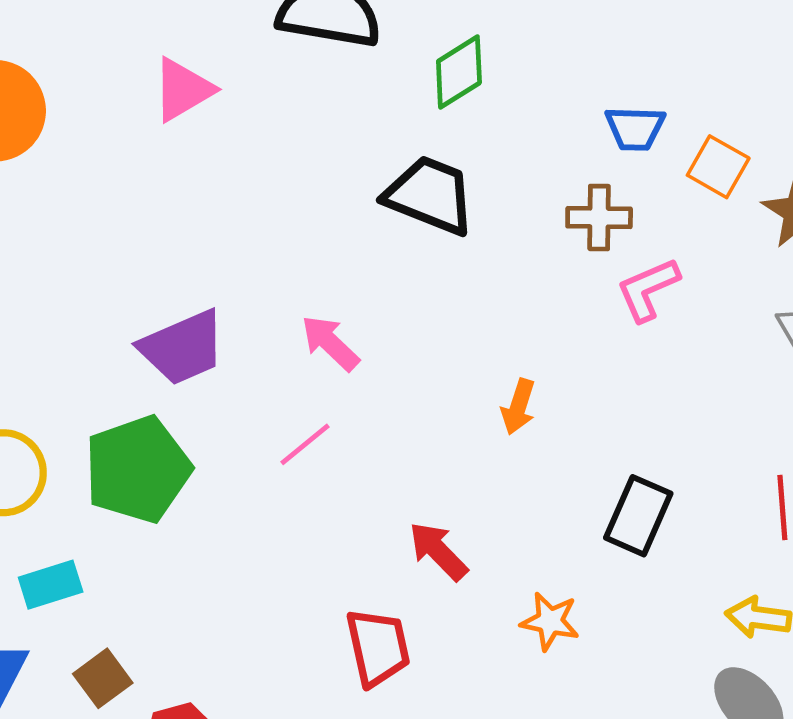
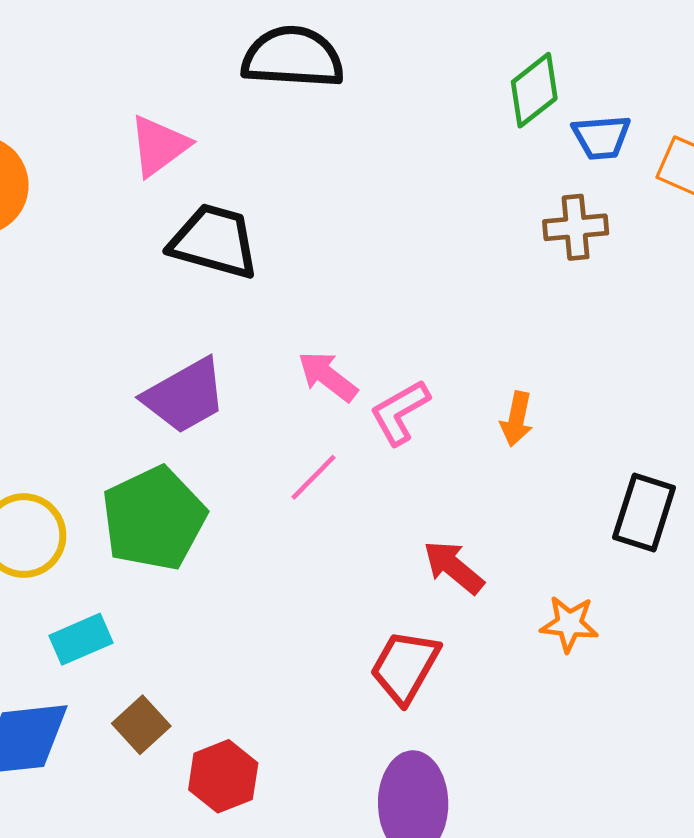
green diamond: (459, 72) -> (534, 90), moved
black trapezoid: (430, 195) -> (214, 241), moved
pink L-shape: (648, 289) -> (400, 412), moved
red trapezoid: (378, 647) -> (405, 667), turned -132

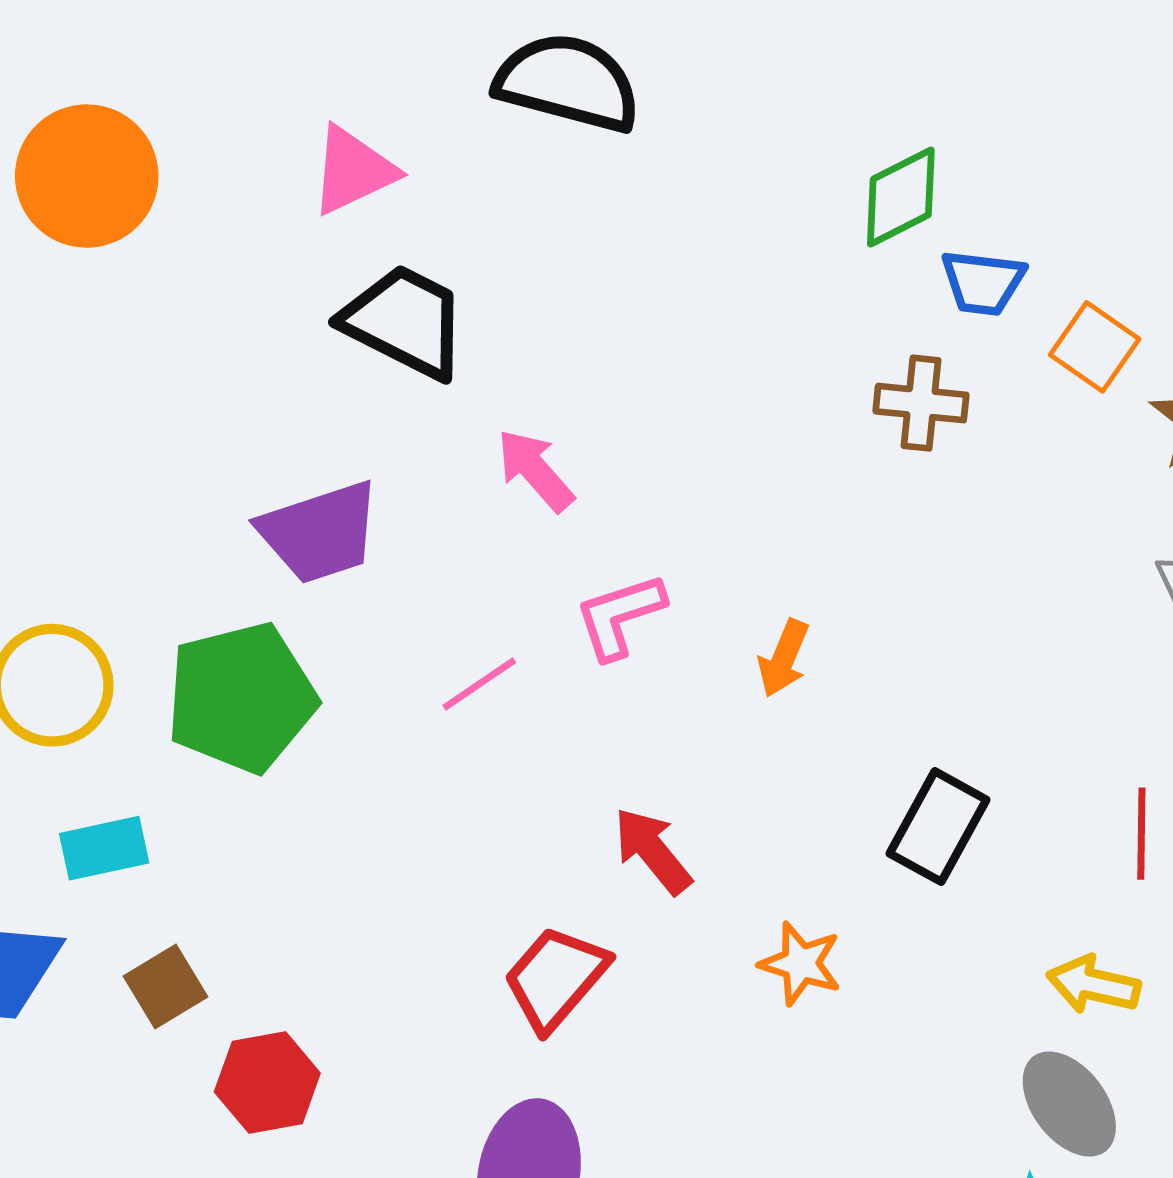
pink arrow: (328, 376) -> (535, 470), moved

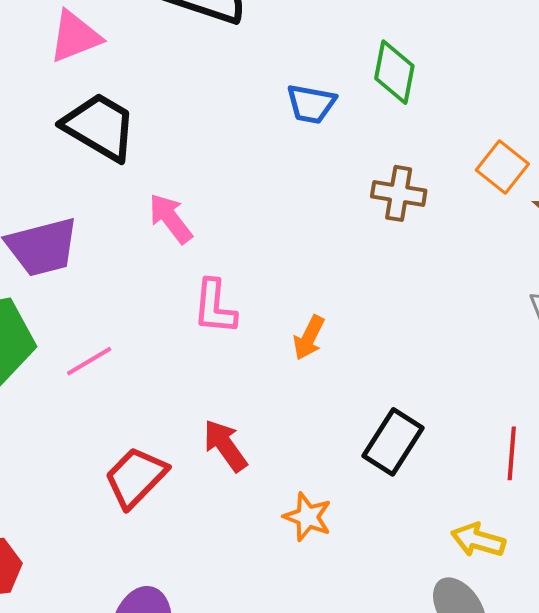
green diamond: (901, 197) -> (394, 72), turned -56
blue trapezoid: (983, 282) -> (311, 104), moved
pink L-shape: (620, 616) -> (215, 307), turned -70
pink line: (479, 684) -> (89, 361), moved
red trapezoid: (556, 978) -> (136, 477), moved

